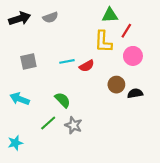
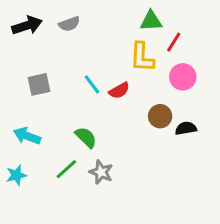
cyan line: (67, 61) -> (92, 84), turned 64
cyan star: (15, 143) -> (16, 175), moved

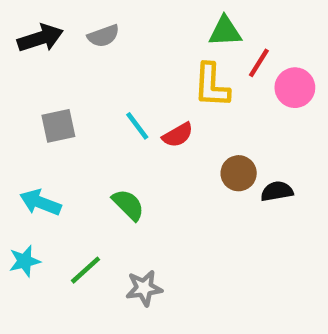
pink circle: (183, 77) -> (295, 88), moved
green line: (66, 169) -> (85, 270), moved
gray star: (101, 172) -> (144, 288), moved, turned -30

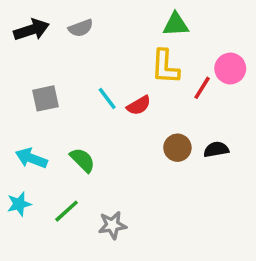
red line: (259, 63) -> (202, 88), moved
brown circle: (239, 173) -> (177, 148), moved
green semicircle: (128, 205) -> (82, 160), moved

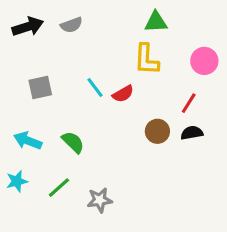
red line: (202, 88) -> (189, 103), moved

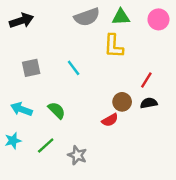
gray semicircle: (71, 25) -> (87, 17), moved, size x1.5
pink circle: (204, 61) -> (158, 19), moved
red semicircle: (123, 94) -> (110, 120), moved
gray star: (100, 200) -> (77, 155), turned 30

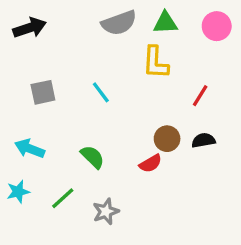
red line: (146, 80) -> (200, 96), moved
green semicircle: (57, 110) -> (93, 157), moved
gray star: (77, 155) -> (106, 211), turned 30

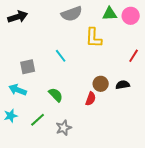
green triangle: (165, 23) -> (110, 14), moved
gray square: (43, 92) -> (28, 67), moved
red line: (200, 96) -> (134, 56), moved
red semicircle: (150, 163) -> (91, 99), turned -40

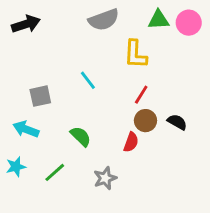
red line: (134, 56) -> (141, 95), moved
black semicircle: (123, 85) -> (177, 122), turned 40
gray star: (64, 128) -> (105, 178), moved

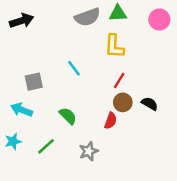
green triangle: (158, 20) -> (118, 13), moved

